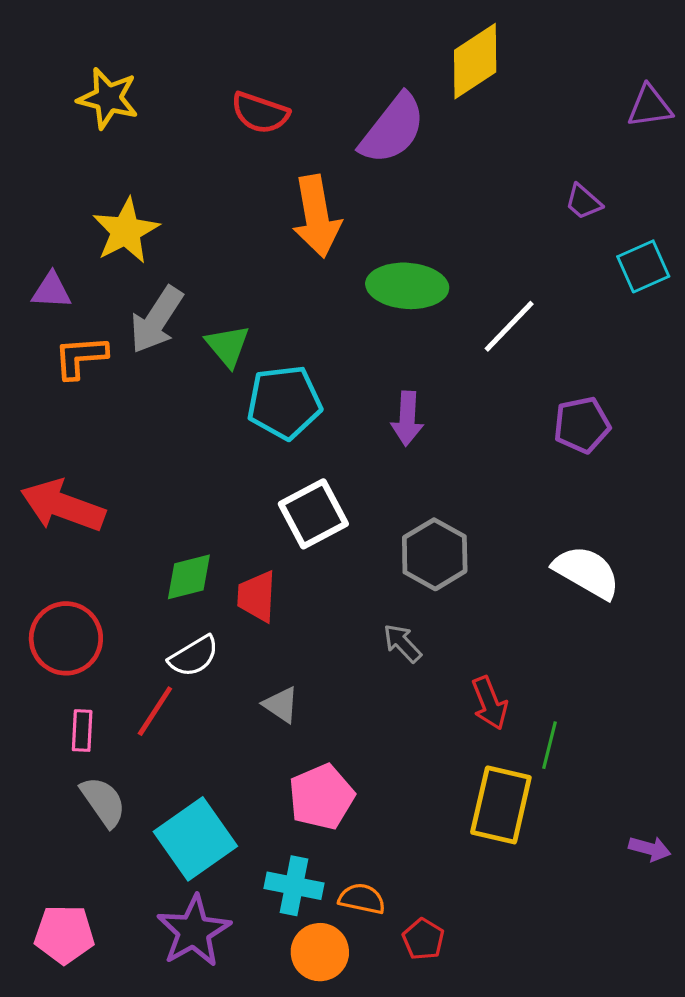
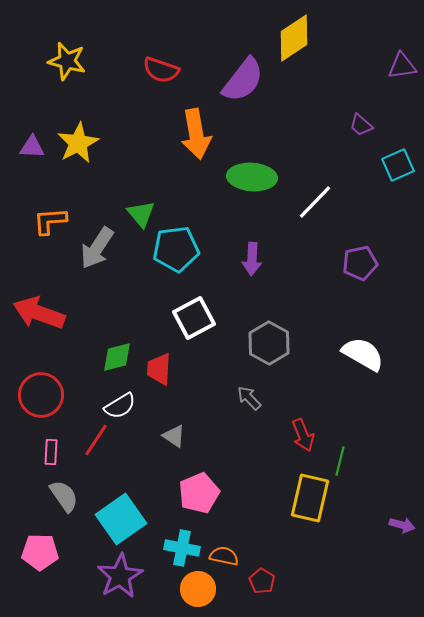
purple triangle: (51, 291) -> (32, 147), moved
gray arrow: (157, 320) -> (97, 248), moved
pink pentagon: (64, 934) -> (40, 552), moved

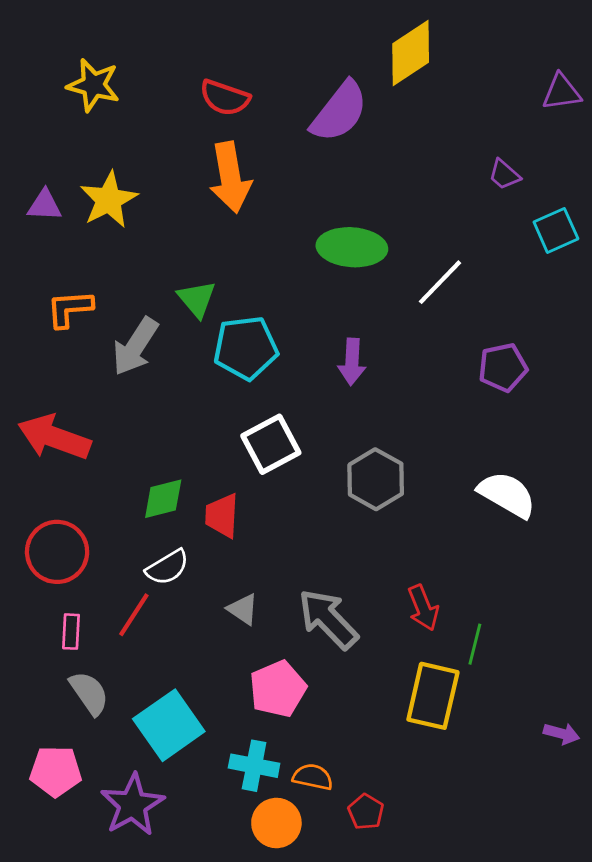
orange arrow: (196, 134) -> (230, 177), moved
gray arrow: (249, 398) -> (328, 619), moved, size x1.8
purple star: (120, 576) -> (132, 805), moved

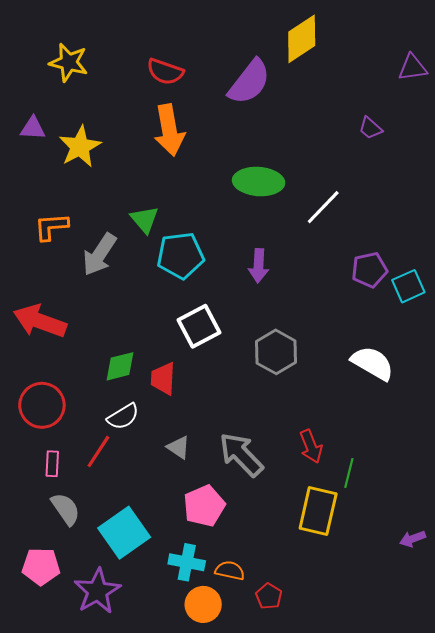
purple triangle: (44, 205) -> (33, 128), moved
cyan square: (556, 230) -> (408, 286), moved
purple arrow: (562, 734) -> (413, 539), turned 145

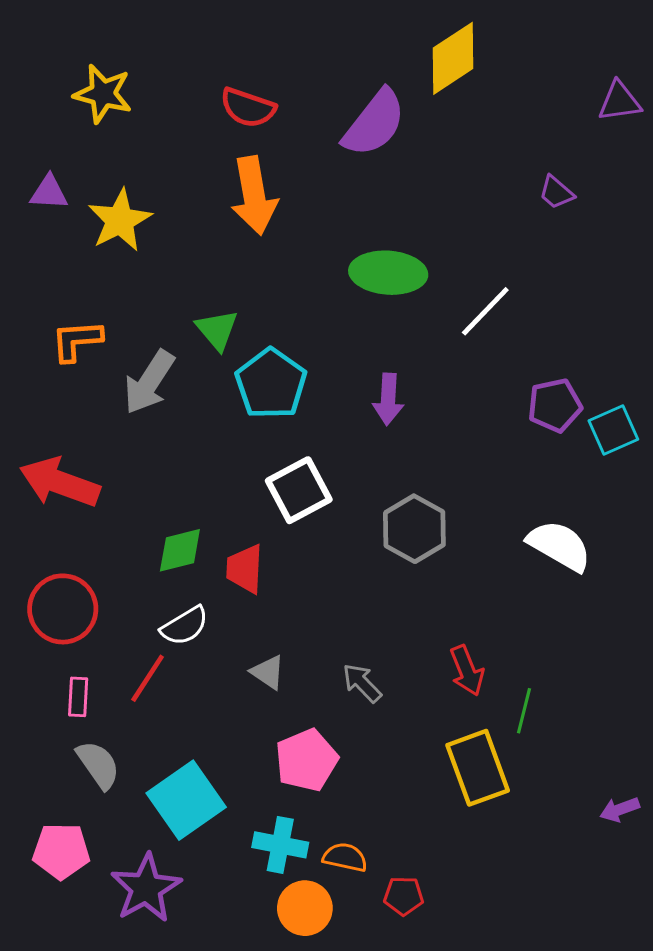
cyan pentagon: (181, 255) -> (271, 384), turned -30
gray arrow: (241, 455) -> (362, 683), size x0.6
yellow rectangle: (318, 511) -> (478, 768), turned -33
red pentagon: (269, 596) -> (404, 896), turned -30

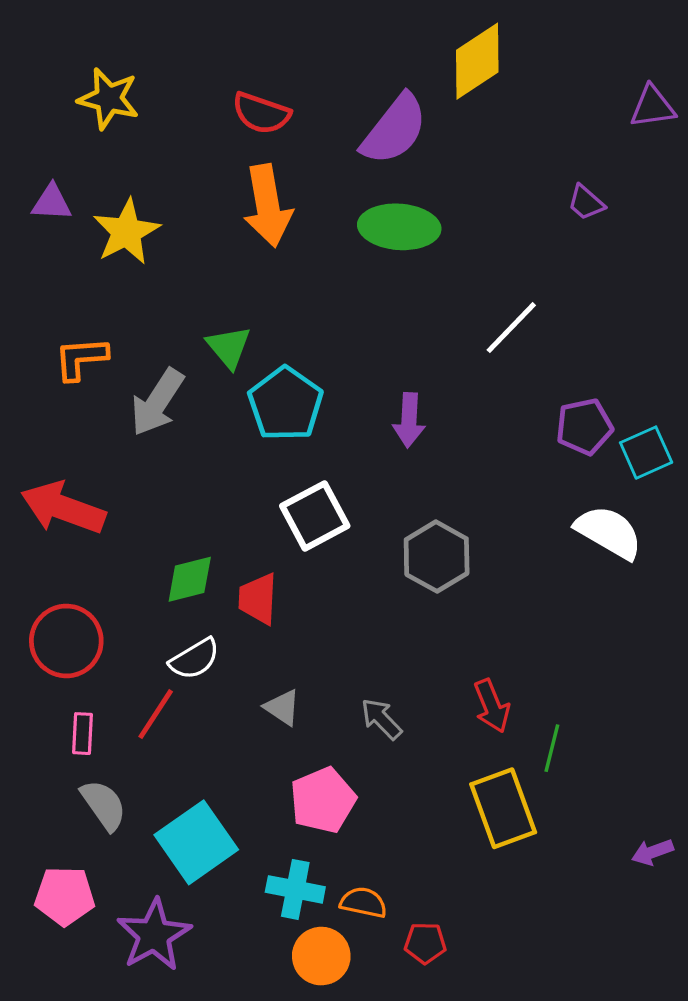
green ellipse: (388, 273) -> (399, 227), moved
white semicircle: (559, 546) -> (609, 532), moved

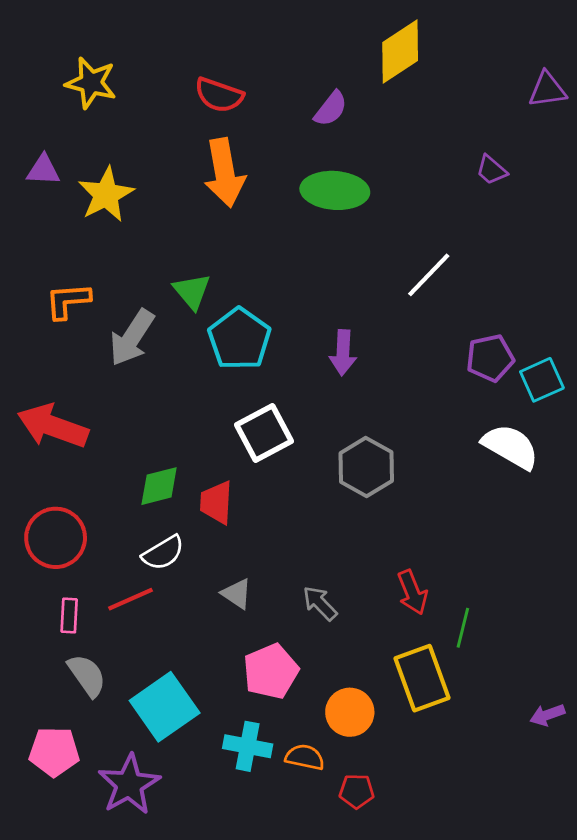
purple semicircle: (394, 129) -> (331, 109), size x0.6
red line: (156, 714) -> (130, 599), turned 33
orange circle: (321, 956) -> (350, 712), moved

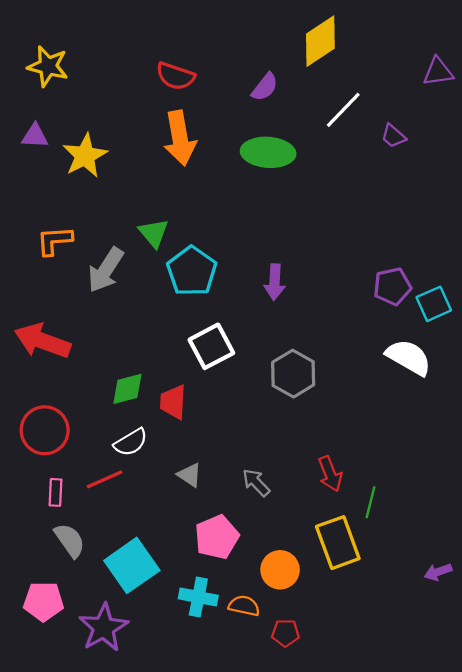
yellow star: (91, 83) -> (48, 66), moved
white line: (429, 275) -> (343, 110), moved

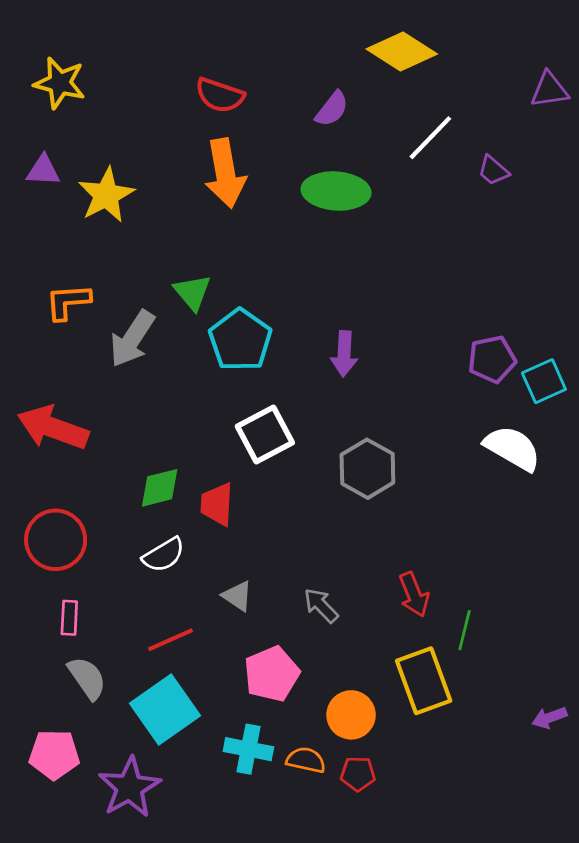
yellow diamond: (320, 41) -> (402, 51), turned 66
red line: (105, 479) -> (170, 640), moved
red pentagon: (285, 633) -> (358, 774), moved

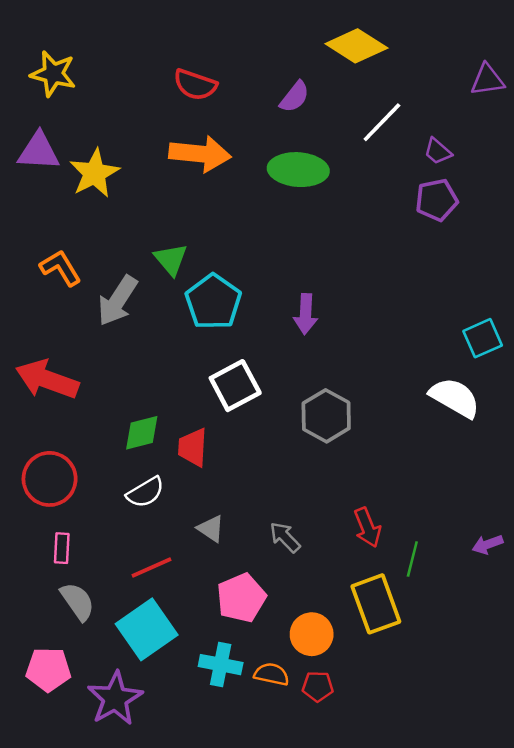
purple triangle: (43, 170) -> (39, 151), size x1.4
orange arrow: (225, 173) -> (200, 154), turned -74
orange L-shape: (68, 302) -> (60, 268), turned 63
purple pentagon: (492, 359) -> (437, 200), moved
purple arrow: (549, 718) -> (487, 544), moved

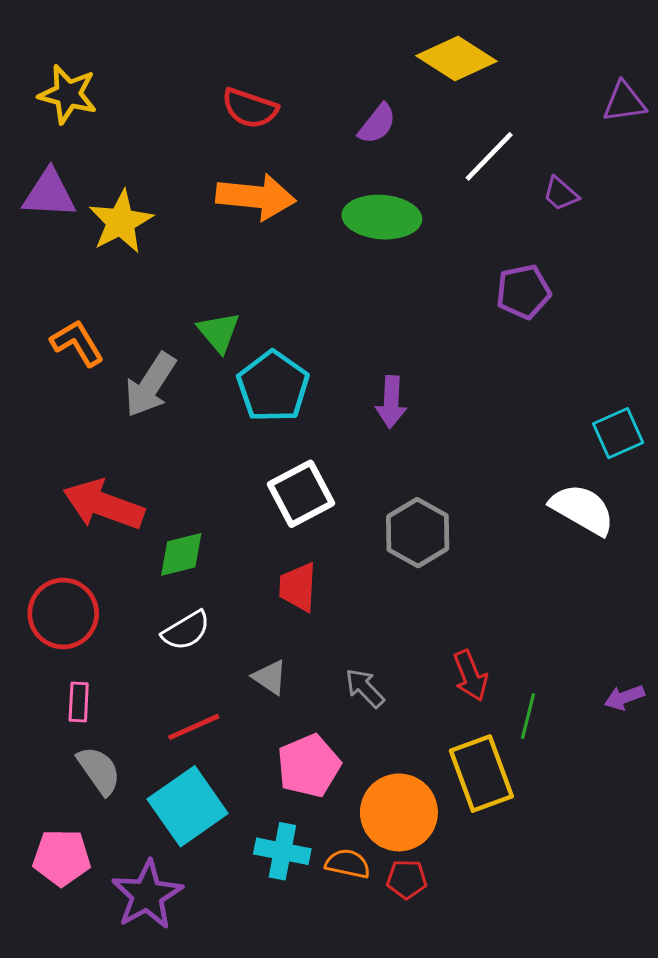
purple pentagon: (437, 200) -> (523, 292), moved
red arrow: (47, 379) -> (104, 505), moved
red trapezoid: (193, 447) -> (298, 587), moved
orange circle: (312, 634) -> (399, 812), size x1.4

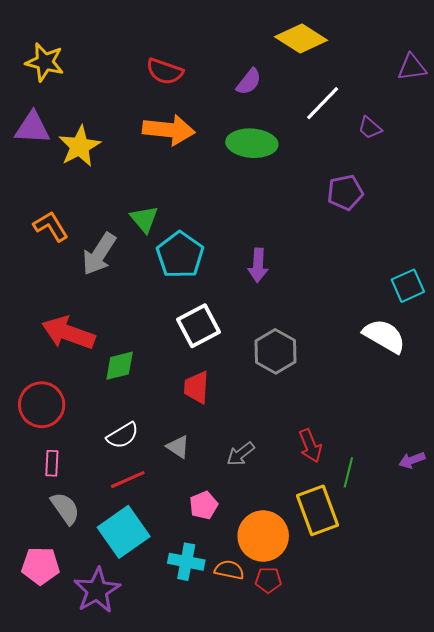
white semicircle: (186, 631) -> (123, 435), moved
gray arrow: (365, 688) -> (241, 454), turned -84
pink pentagon: (309, 766) -> (204, 505), size x0.7

